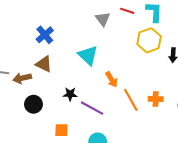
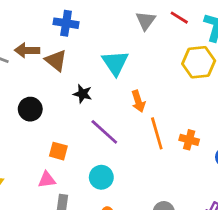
blue cross: (45, 35) -> (66, 23), turned 36
brown arrow: (22, 78) -> (27, 50), moved
black star: (70, 94) -> (83, 94), moved

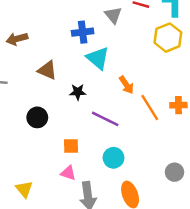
blue cross: (66, 23) -> (83, 32), moved
brown arrow: (27, 50) -> (17, 39), moved
pink triangle: (47, 180) -> (68, 173), turned 42

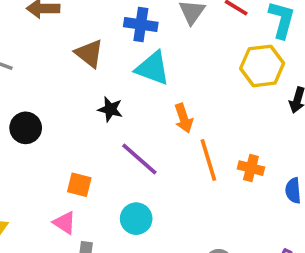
cyan triangle: (98, 58) -> (153, 68), turned -35
brown triangle: (47, 70) -> (89, 53), moved
black circle: (37, 117) -> (26, 128), moved

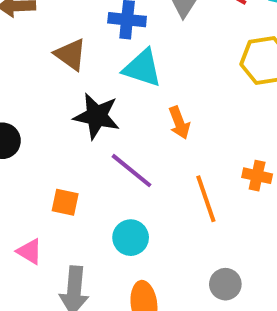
black star: (110, 109) -> (97, 116), size x1.6
orange line: (208, 160) -> (206, 199), moved
pink triangle: (65, 223) -> (30, 251), moved

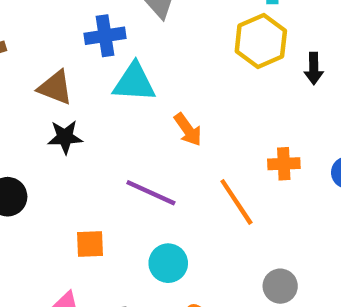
black star: (97, 116) -> (65, 137), moved, size x0.7

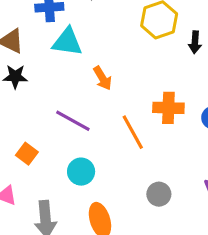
orange cross: (284, 164) -> (168, 108), size x1.4
orange square: (90, 244) -> (27, 154), turned 35

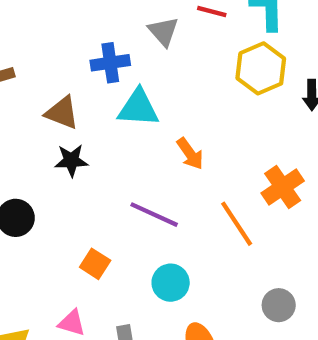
orange cross: (168, 108) -> (283, 187), turned -32

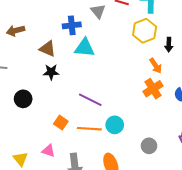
orange arrow: (190, 154) -> (156, 66), moved
orange line: (237, 224) -> (89, 129), moved, turned -55
cyan circle: (171, 283) -> (115, 125), moved

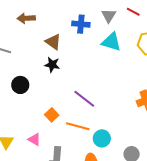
cyan triangle: (85, 48) -> (111, 42), moved
cyan circle: (115, 125) -> (102, 138), moved

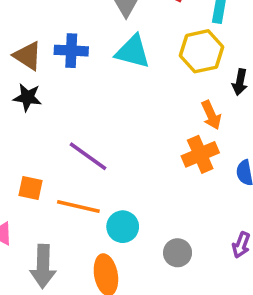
blue cross: (81, 24) -> (71, 51), moved
orange square: (52, 115) -> (30, 188), turned -32

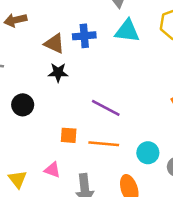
cyan circle: (123, 227) -> (148, 153), moved

